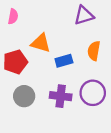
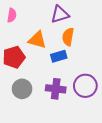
purple triangle: (84, 15) -> (60, 14), moved
orange semicircle: (94, 51) -> (68, 37), moved

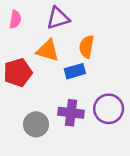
purple triangle: (60, 14) -> (58, 18), moved
gray circle: (22, 89) -> (36, 124), moved

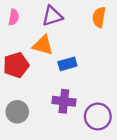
orange semicircle: (87, 47) -> (99, 17), moved
purple circle: (109, 109) -> (98, 116), moved
gray circle: (36, 124) -> (17, 112), moved

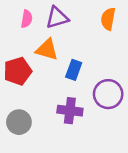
pink semicircle: (14, 17) -> (27, 19), moved
blue rectangle: (67, 64) -> (74, 70), turned -54
purple circle: (98, 116) -> (108, 94), moved

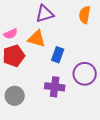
pink semicircle: (27, 19) -> (11, 34), moved, turned 56

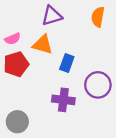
gray circle: (15, 96) -> (17, 122), moved

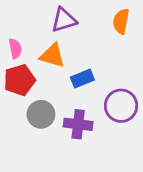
pink semicircle: (13, 39) -> (15, 49), turned -77
blue rectangle: (67, 63) -> (82, 79), turned 48
gray circle: (17, 122) -> (41, 114), moved

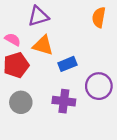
purple triangle: (64, 20) -> (38, 16), moved
pink semicircle: (15, 49) -> (13, 39), turned -49
gray circle: (41, 114) -> (21, 102), moved

